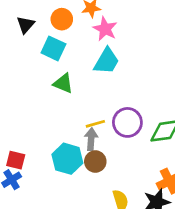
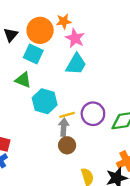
orange circle: (62, 19) -> (40, 30), size x1.5
green triangle: (63, 83) -> (23, 80), moved
cyan hexagon: (67, 159) -> (45, 101), moved

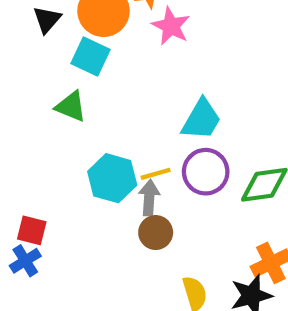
cyan trapezoid: (76, 64) -> (201, 120), moved
cyan hexagon: (45, 101) -> (112, 178), moved

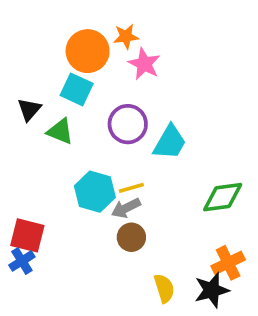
black triangle: (47, 20) -> (29, 109), moved
purple circle: (206, 172) -> (128, 124), moved
gray arrow: (149, 198) -> (126, 208), turned -120
red square: (32, 230) -> (27, 235), size x1.4

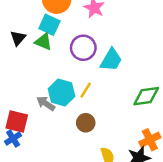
green triangle: (60, 131) -> (43, 42), moved
yellow line: (131, 188) -> (86, 90), turned -42
gray arrow: (126, 208) -> (46, 103), moved, turned 60

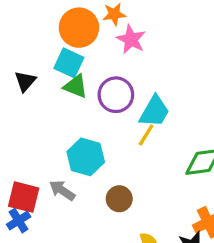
green triangle: (43, 42) -> (76, 86), moved
yellow line: (86, 90) -> (146, 135), moved
gray arrow: (46, 103) -> (62, 190), moved

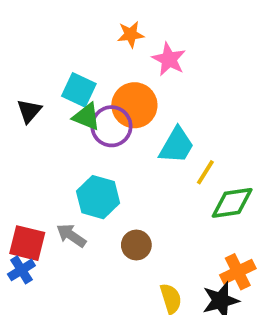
orange circle: (79, 28) -> (134, 105), moved
pink star: (131, 39) -> (169, 59), moved
purple circle: (116, 95) -> (111, 126), moved
yellow line: (146, 135) -> (205, 172), moved

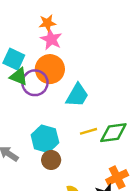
pink star: (169, 59) -> (51, 39), moved
yellow line: (205, 172) -> (88, 131), moved, turned 42
cyan hexagon: (98, 197) -> (45, 139), moved

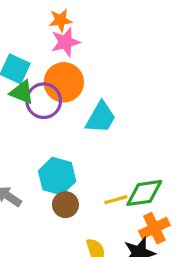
pink star: (51, 39) -> (65, 42), turned 30
yellow line: (88, 131) -> (116, 200), moved
green diamond: (113, 133) -> (144, 193), moved

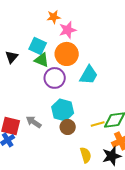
orange star: (60, 20) -> (54, 17), moved
purple circle: (44, 101) -> (55, 78), moved

